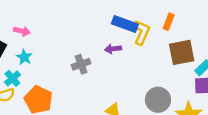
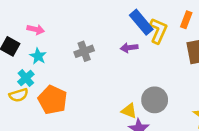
blue rectangle: (125, 24) -> (141, 22), turned 30
gray cross: (81, 64) -> (84, 51), moved
gray circle: (158, 100) -> (155, 100), moved

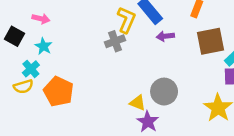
yellow L-shape: (158, 31) -> (126, 20), moved
purple arrow: (129, 48) -> (165, 36), moved
gray cross: (84, 51) -> (115, 41), moved

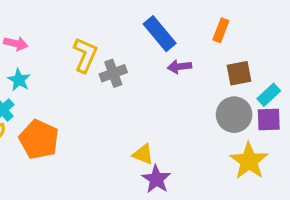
yellow L-shape: (126, 20) -> (85, 55), moved
brown square: (211, 41) -> (239, 73), size x0.7
gray circle: (164, 92) -> (234, 115), moved

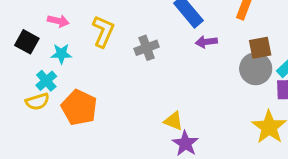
yellow L-shape: (85, 55) -> (103, 31), moved
cyan star: (19, 80) -> (61, 54), turned -30
gray circle: (234, 115) -> (256, 69), moved

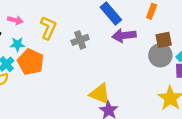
purple arrow: (206, 42) -> (124, 36), size x1.5
orange pentagon: (79, 108) -> (31, 62), moved
yellow triangle: (173, 121) -> (100, 94), size x1.5

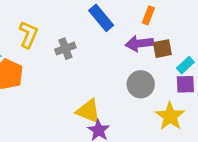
purple arrow: (124, 36) -> (139, 43), moved
gray circle: (160, 55) -> (141, 84), moved

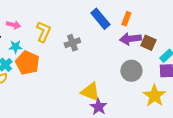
orange rectangle: (148, 15) -> (126, 19), moved
brown square: (162, 49) -> (148, 43), turned 35

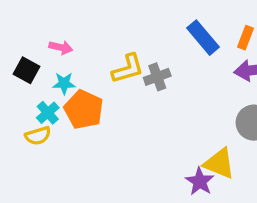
yellow L-shape: (43, 32) -> (128, 69), moved, turned 50
yellow triangle: (90, 92) -> (219, 163), moved

